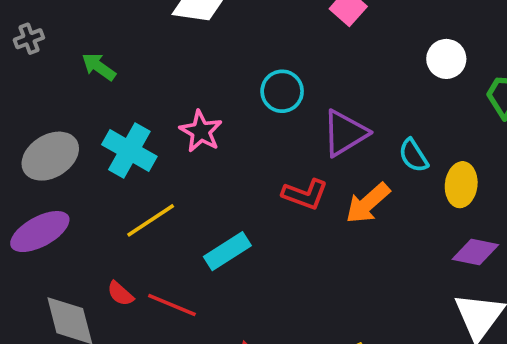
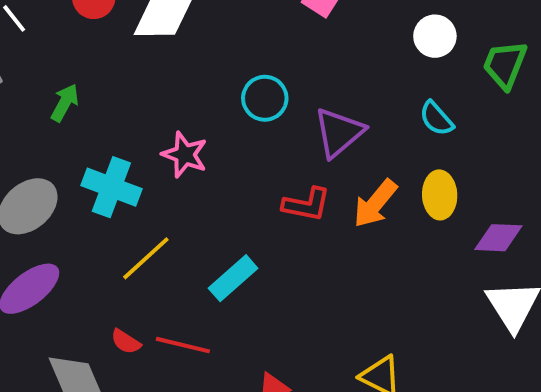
green arrow: (99, 67) -> (65, 103), turned 92
cyan semicircle: (413, 155) -> (436, 119), moved
yellow ellipse: (461, 185) -> (440, 195), moved

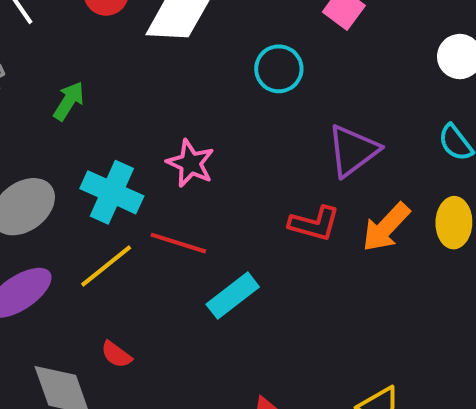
cyan circle: (265, 98) -> (279, 69), moved
yellow line: (146, 258) -> (106, 266), moved
red line: (183, 345) -> (178, 243), moved

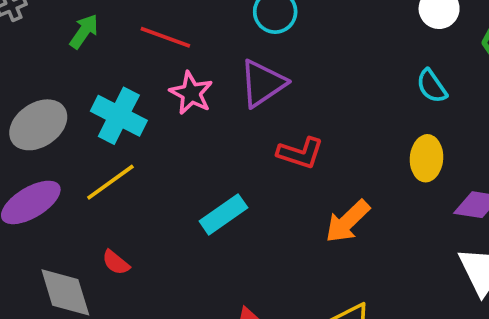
purple triangle: (353, 151) -> (263, 83), moved
orange arrow: (386, 227) -> (348, 221), moved
red line: (178, 243) -> (165, 37), moved

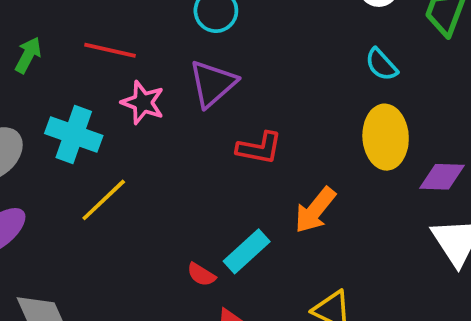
yellow ellipse: (426, 158) -> (386, 137), size x1.4
yellow line: (110, 182) -> (104, 200), moved
cyan rectangle: (223, 214) -> (247, 251), moved
red semicircle: (116, 263) -> (201, 275), moved

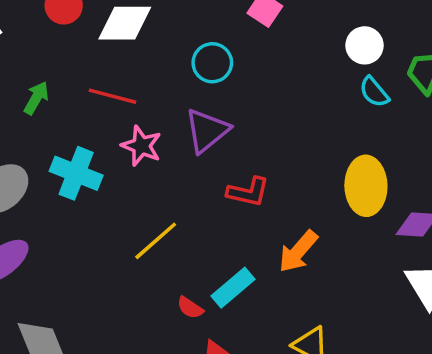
cyan semicircle: (381, 65) -> (374, 92), moved
yellow line: (104, 200) -> (156, 241), moved

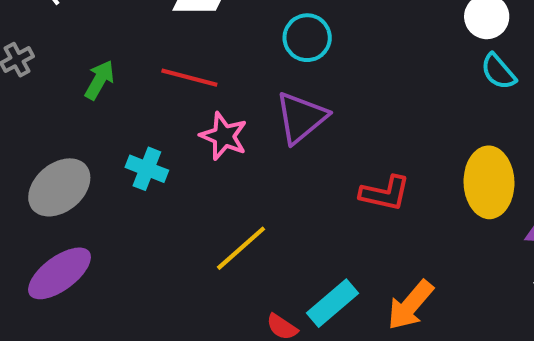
cyan cross: (76, 173) -> (147, 169), size x0.7
red L-shape: (248, 192) -> (385, 193), moved
orange arrow: (298, 251) -> (410, 305), moved

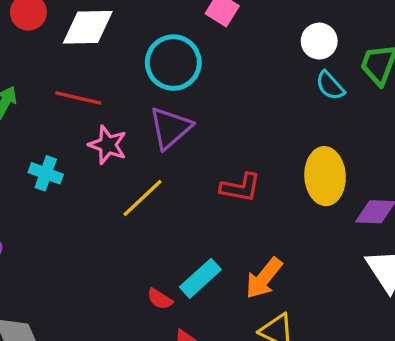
cyan circle: (307, 38) -> (173, 63), size x1.4
yellow line: (241, 248) -> (142, 198), moved

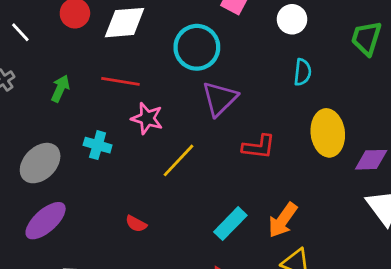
white circle: (319, 41) -> (292, 19), moved
cyan semicircle: (330, 86) -> (302, 72), moved, turned -128
purple triangle: (170, 128) -> (220, 99), moved
red semicircle: (160, 299) -> (136, 224), moved

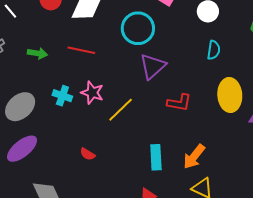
green arrow: (60, 89) -> (37, 53), turned 72
pink star: (147, 118) -> (92, 93), moved
cyan rectangle: (230, 224) -> (156, 157), turned -50

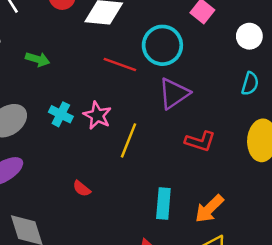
red line: (81, 50) -> (120, 65), moved
yellow line: (121, 110) -> (128, 140), turned -32

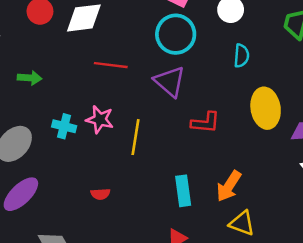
cyan circle: (162, 45) -> (176, 34), moved
purple triangle: (174, 93) -> (170, 82), turned -32
red semicircle: (82, 189) -> (100, 194), turned -30

